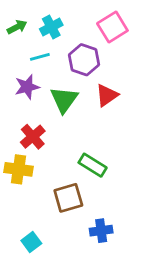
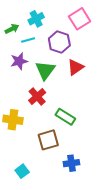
green arrow: (17, 27) -> (12, 29), moved
red cross: (33, 137) -> (37, 97), moved

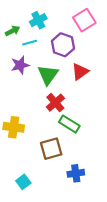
red cross: (37, 97) -> (55, 103), moved

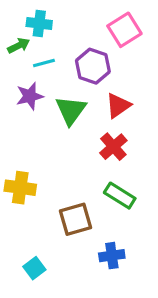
cyan cross: (38, 20) -> (39, 24), moved, turned 35
red cross: (55, 103) -> (113, 147), moved
green rectangle: (69, 124) -> (120, 196), moved

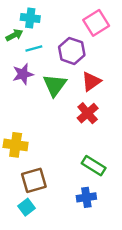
green rectangle: (120, 196) -> (94, 166), moved
brown square: (75, 219) -> (34, 180), moved

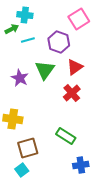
purple star: (23, 74) -> (20, 78), moved, turned -30
green rectangle: (94, 166) -> (66, 136), moved
blue cross: (86, 197) -> (81, 165), moved

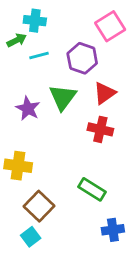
red cross: (72, 93) -> (100, 129), turned -36
brown square: (28, 148) -> (39, 206), turned -30

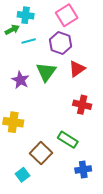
pink square: (110, 26) -> (67, 15), moved
red cross: (100, 129) -> (82, 105), moved
brown square: (39, 206) -> (41, 153), moved

